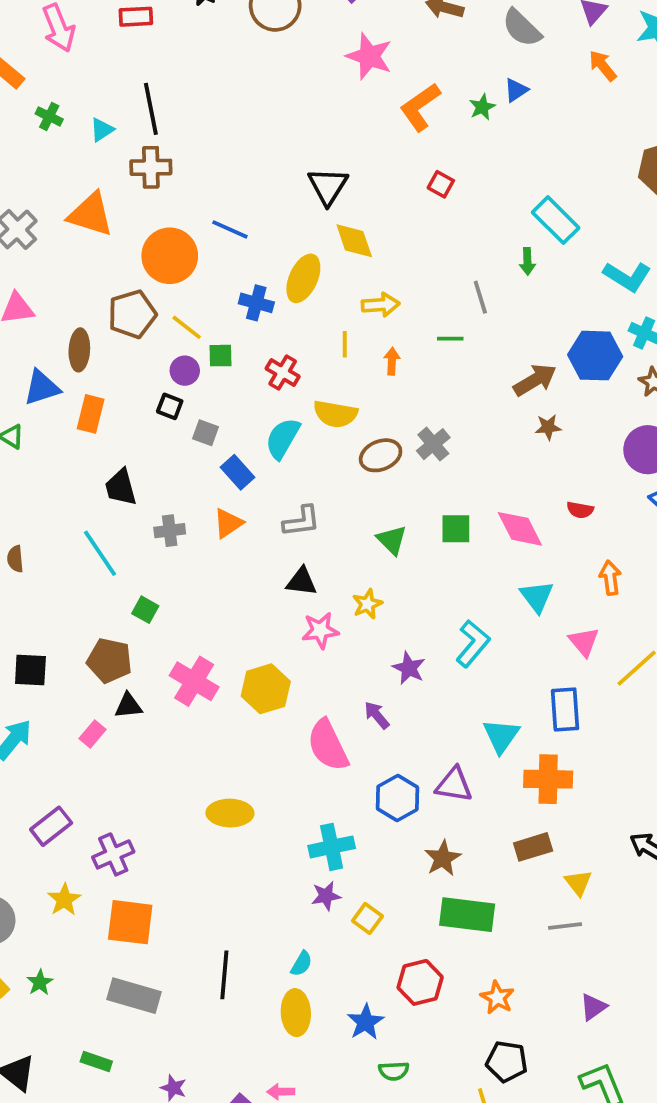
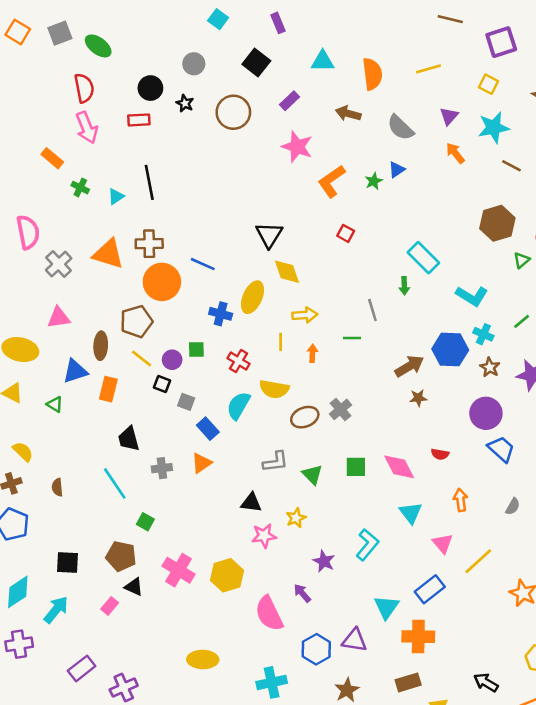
brown cross: (151, 167) -> (149, 244), moved
yellow line: (187, 327) -> (142, 358), moved
gray L-shape: (301, 521) -> (275, 462), moved
black triangle: (128, 706) -> (134, 587), turned 30
blue rectangle: (565, 709) -> (430, 589), turned 56

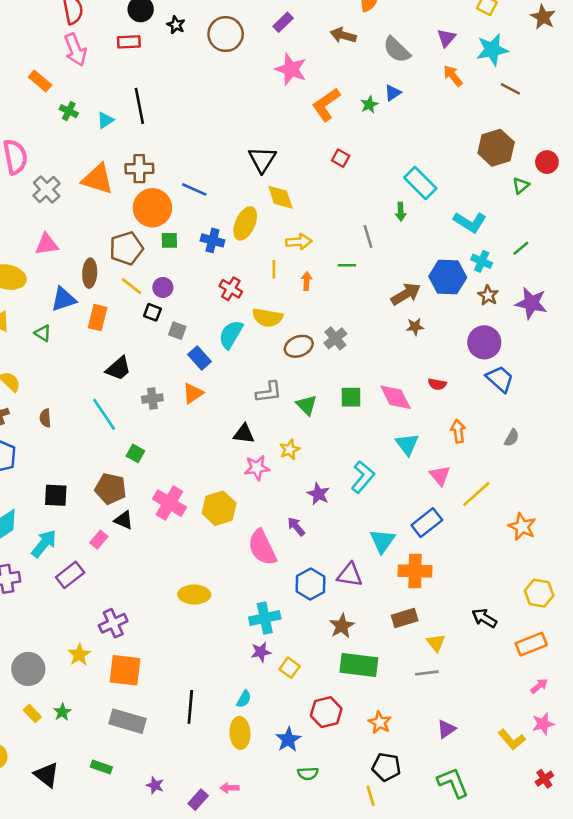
green square: (196, 350) -> (169, 240), moved
black trapezoid: (129, 439) -> (118, 368), turned -116
purple rectangle: (82, 668) -> (70, 575), moved

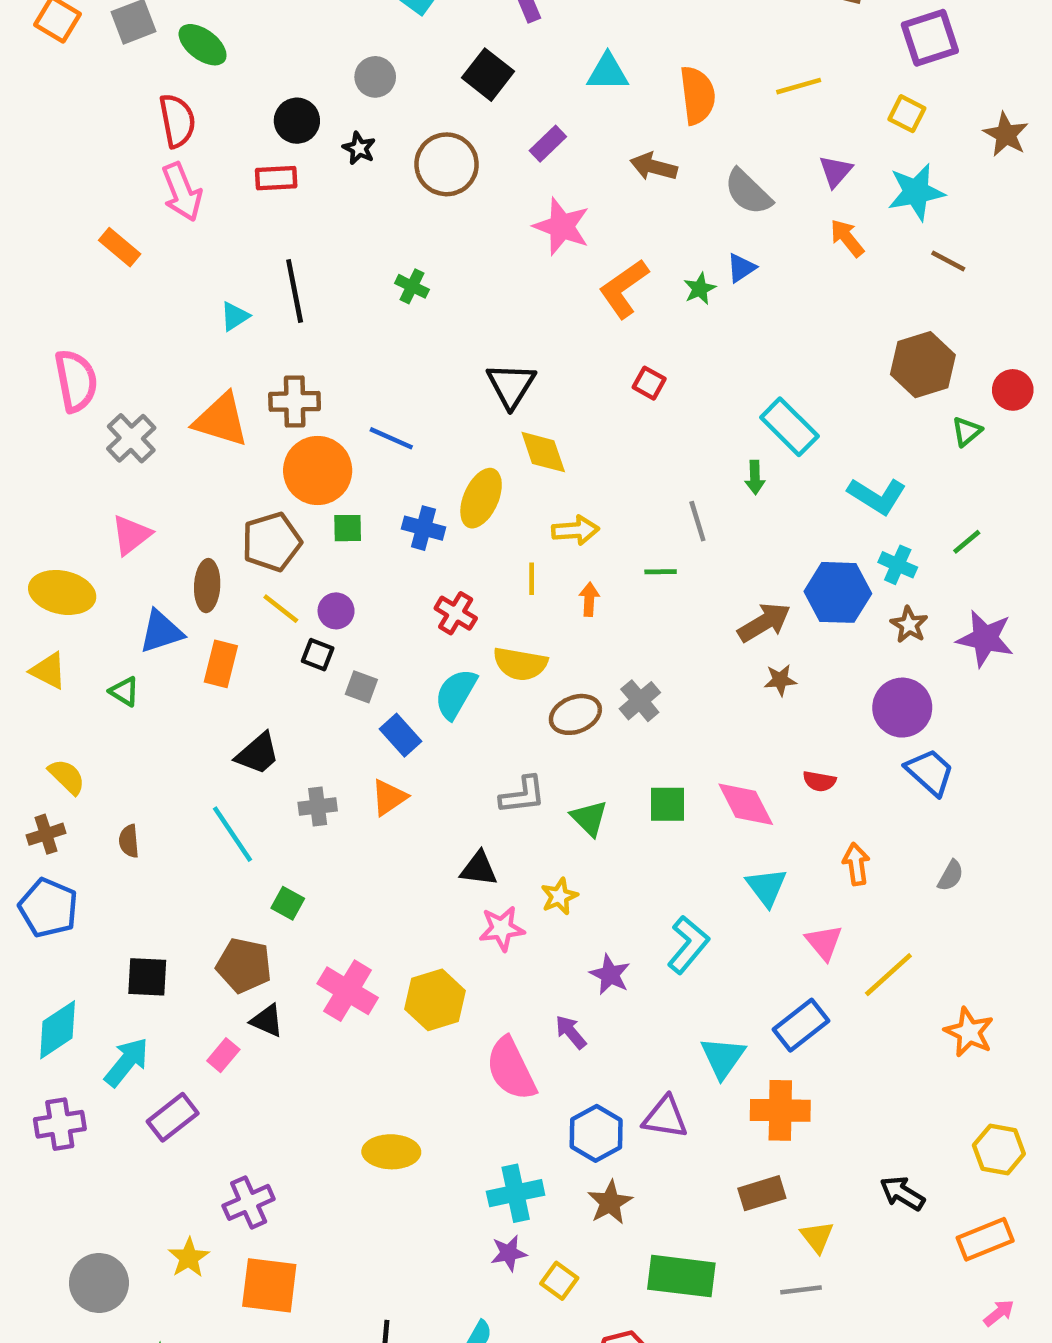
green cross: (69, 111) -> (412, 286), moved
pink triangle: (47, 244) -> (131, 535), turned -30
brown star: (342, 626) -> (610, 1202), moved

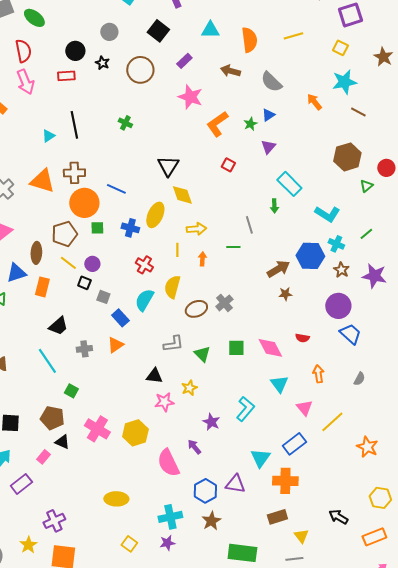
purple triangle: (836, 171) -> (268, 147), moved
yellow semicircle: (520, 664) -> (172, 287), turned 95
yellow square: (559, 1281) -> (129, 544), moved

